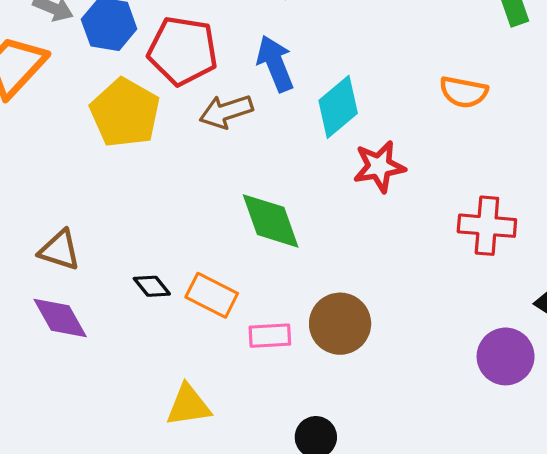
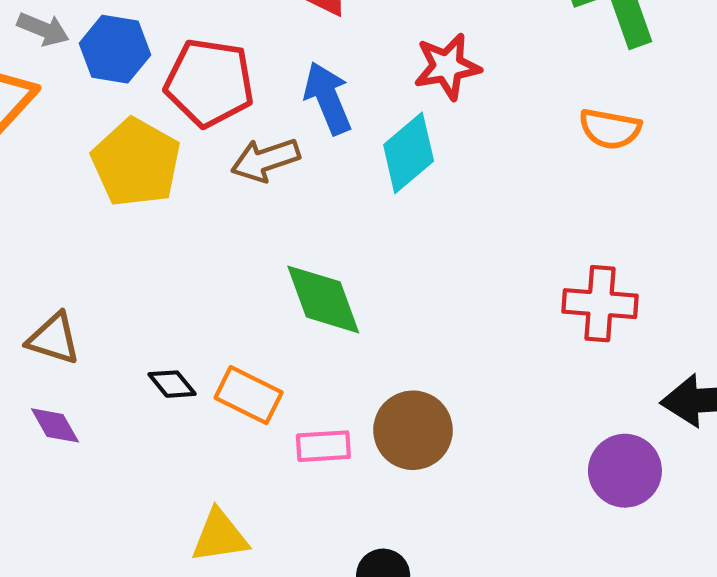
orange semicircle: (464, 92) -> (610, 129), moved
red star: (379, 166) -> (447, 66), moved
purple diamond: (60, 318) -> (55, 425), size x0.7

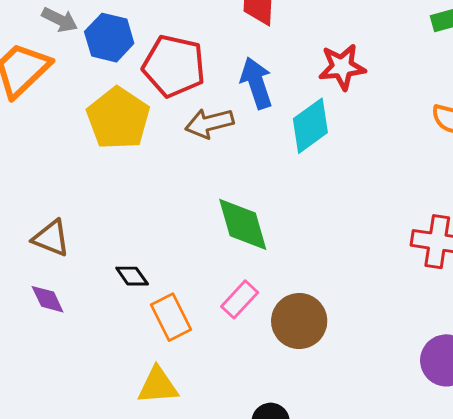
orange rectangle: (249, 395) -> (171, 317), moved, turned 33
pink rectangle: (323, 446) -> (240, 299), moved, turned -48

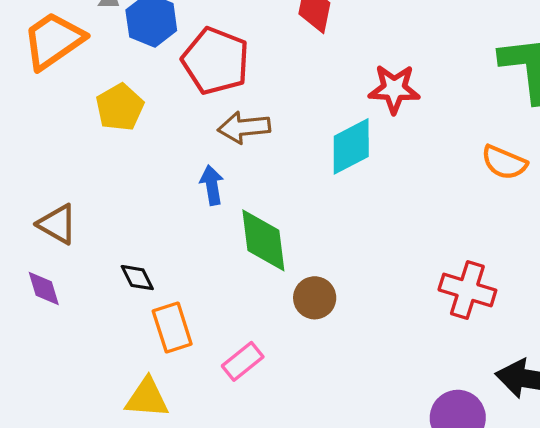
blue arrow: (256, 83) -> (212, 185), moved, size x0.7
yellow pentagon: (118, 118) -> (120, 107), moved, size x0.7
pink rectangle: (240, 299) -> (243, 361), moved
brown circle: (299, 321) -> (315, 298), moved, size x0.7

